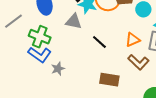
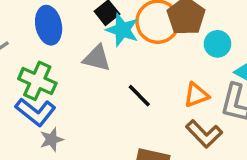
gray star: (58, 69) -> (52, 139), moved

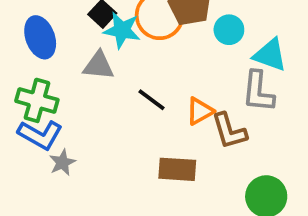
orange triangle: (196, 95) -> (200, 111), moved
brown L-shape: (204, 134) -> (229, 131), turned 36

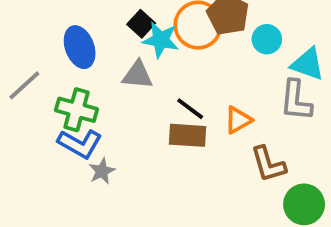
brown L-shape: (229, 131) -> (268, 164), moved
brown rectangle: (177, 169) -> (187, 135), moved

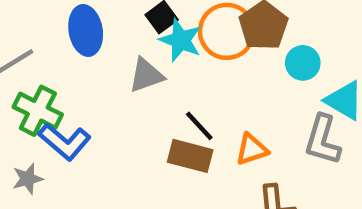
gray triangle: (138, 75) -> (146, 75), turned -36
green cross: (77, 110) -> (38, 111), moved
gray star: (102, 171) -> (28, 179), moved

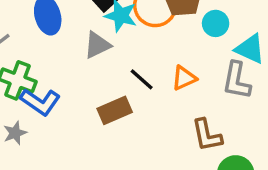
orange triangle: (252, 149) -> (184, 78), moved
brown rectangle: (190, 156) -> (115, 110), moved, turned -32

